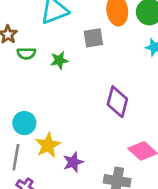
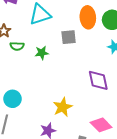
purple diamond: (117, 102) -> (98, 80), moved, turned -30
yellow star: (48, 145) -> (63, 107), moved

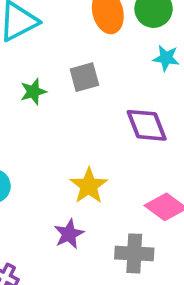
gray square: (69, 37) -> (84, 77), moved

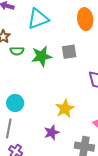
green star: (33, 92) -> (42, 56), size x1.5

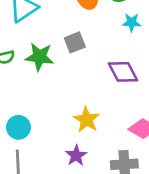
green star: (42, 56) -> (39, 57), turned 30

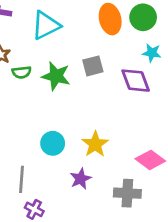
purple diamond: (123, 72) -> (136, 81), moved
cyan circle: (18, 127) -> (53, 143), moved

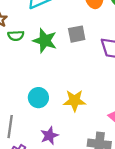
yellow star: (95, 144) -> (75, 101), turned 30
purple star: (81, 179) -> (49, 136), moved

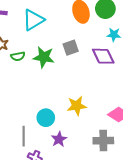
cyan circle: (38, 98) -> (46, 118), moved

